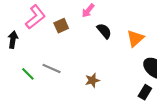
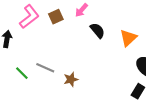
brown square: (61, 26) -> (56, 17), moved
brown star: (92, 80) -> (71, 79), moved

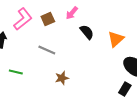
gray line: (45, 68) -> (47, 50), moved
green line: (22, 73) -> (16, 72), turned -32

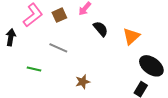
green line: (16, 72) -> (34, 69), moved
brown star: (62, 78) -> (83, 82), moved

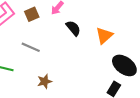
brown star: (83, 82) -> (45, 81), moved

